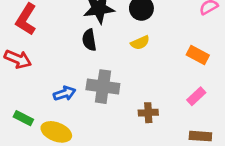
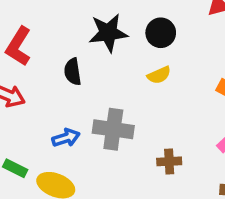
black semicircle: (89, 40) -> (73, 72), moved

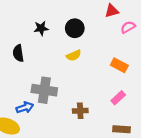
black star: (108, 33) -> (41, 28), size x0.6
blue arrow: (66, 138) -> (25, 108), moved

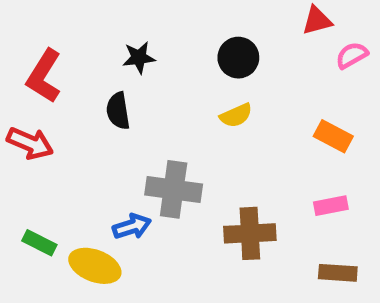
black star: (41, 28) -> (139, 58), moved
pink rectangle: (118, 98) -> (331, 206), turned 32
brown cross: (80, 111) -> (250, 233), size x1.5

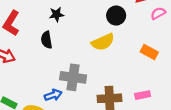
black circle: (238, 58) -> (116, 16), moved
yellow semicircle: (236, 115) -> (103, 42), size x1.5
pink rectangle: (331, 206) -> (143, 95), moved

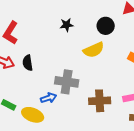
black star: (56, 14) -> (67, 25), moved
black semicircle: (47, 40) -> (28, 63), moved

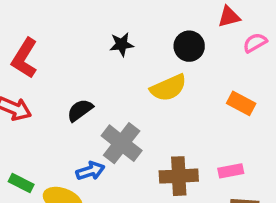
black semicircle: (28, 63) -> (80, 110), moved, turned 63
gray cross: (67, 82) -> (122, 143), turned 30

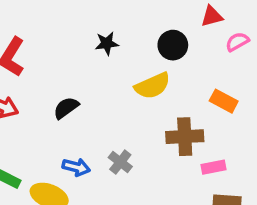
gray cross: (122, 143) -> (120, 162), moved, size x0.6
blue arrow: (90, 171) -> (76, 167), turned 32
brown cross: (179, 176) -> (185, 137), moved

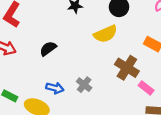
brown cross: (185, 137) -> (127, 68), turned 35
pink rectangle: (214, 167) -> (146, 88), turned 49

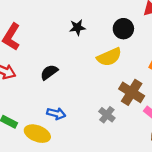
gray cross: (84, 85) -> (107, 115), moved

